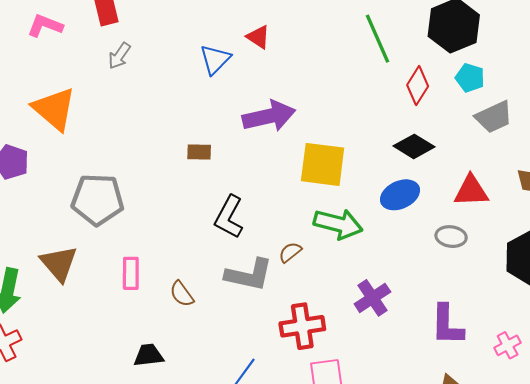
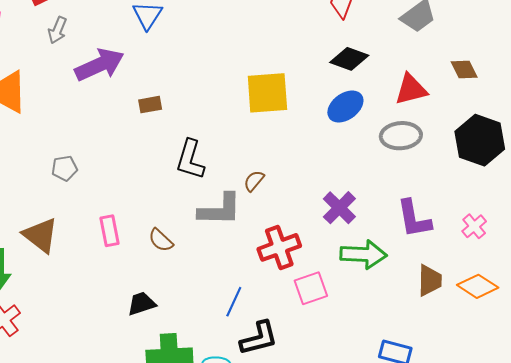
purple arrow: (269, 116) -> (99, 65), moved
gray pentagon: (98, 200) -> (64, 168), size x0.5
green arrow: (338, 224) -> (363, 254), moved
gray ellipse: (451, 237) -> (401, 136), size x1.4

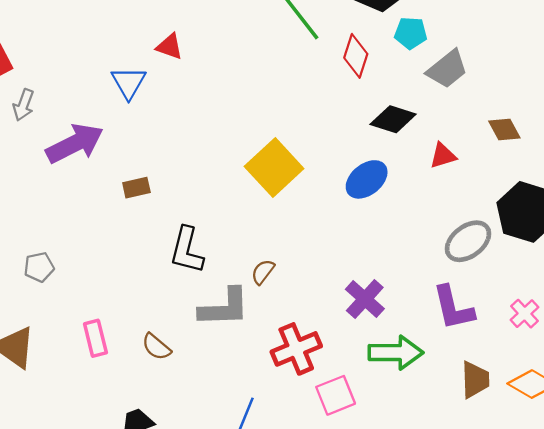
black diamond: (349, 59) -> (393, 119), moved
red triangle: (411, 89) -> (443, 156), size x0.7
yellow square: (267, 93) -> (274, 167), turned -36
gray ellipse: (401, 136) -> (468, 241), moved, turned -30

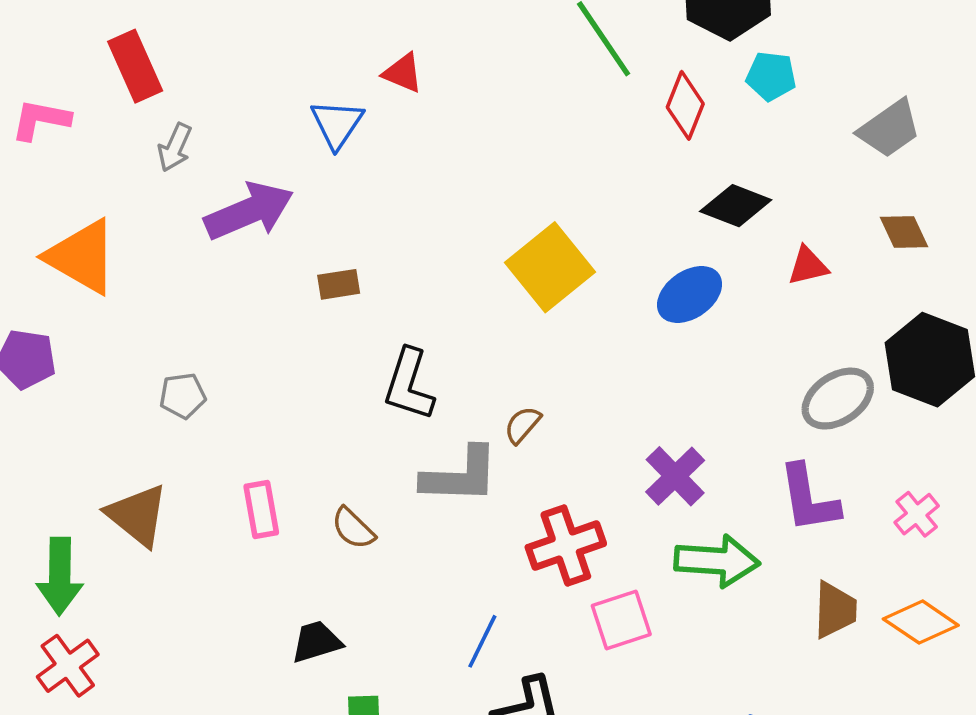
gray trapezoid: (447, 69) -> (889, 129), moved

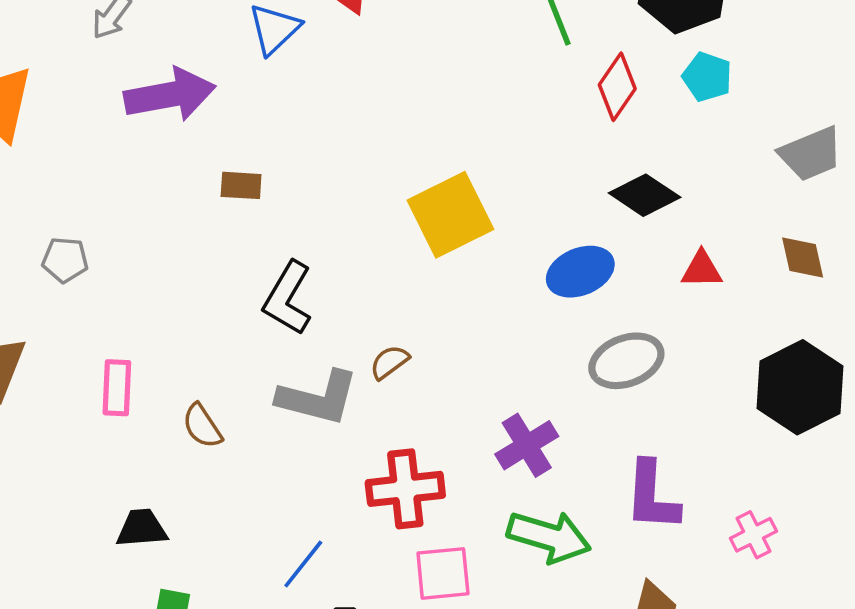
gray ellipse: (838, 399) -> (626, 361), moved

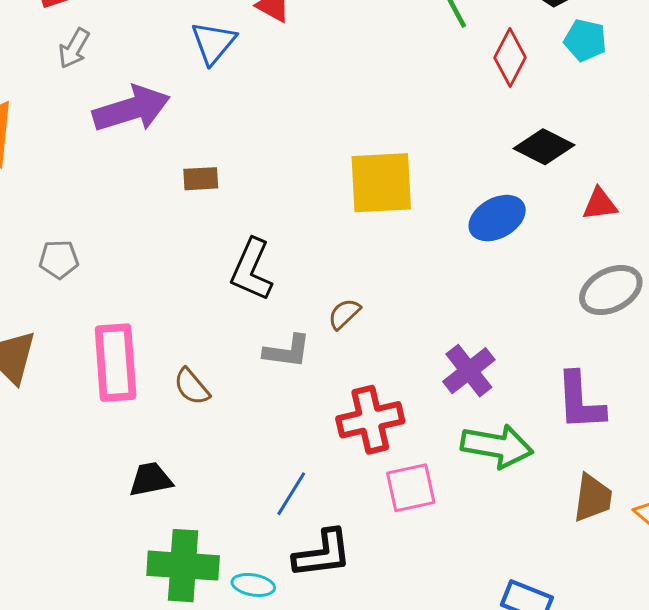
yellow square: (450, 215) -> (381, 183), turned 30
gray ellipse: (626, 361) -> (611, 290), moved
pink rectangle: (117, 388) -> (116, 363), size x1.6
gray L-shape: (318, 398) -> (287, 351), size x0.7

